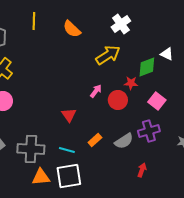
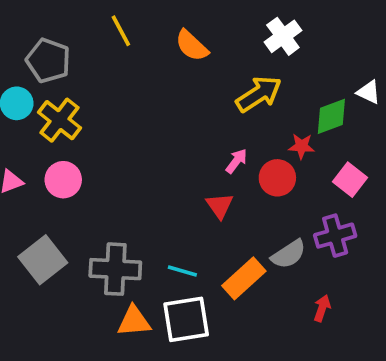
yellow line: (34, 21) -> (121, 31), turned -30
red triangle: (69, 115) -> (220, 206), moved
orange rectangle: (95, 140) -> (244, 278), moved, size x1.6

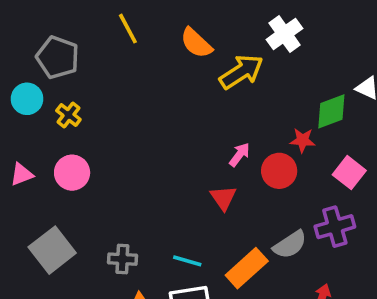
yellow arrow: (259, 94) -> (241, 72), moved
yellow cross: (59, 120) -> (68, 115), size x0.6
gray cross: (115, 269) -> (122, 259), size x0.6

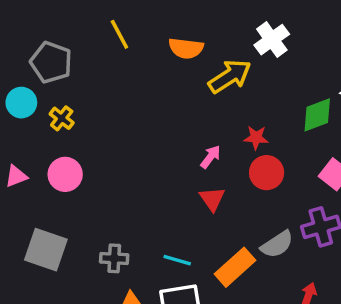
orange semicircle: (196, 43) -> (186, 48), turned -36
red star: (302, 140) -> (256, 138), moved
pink arrow: (239, 155) -> (210, 157), moved
gray square: (52, 250) -> (46, 250), turned -33

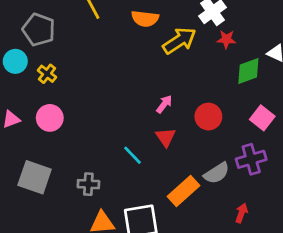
red star: (256, 138) -> (226, 39), moved
cyan line: (177, 260) -> (133, 155), moved, turned 30

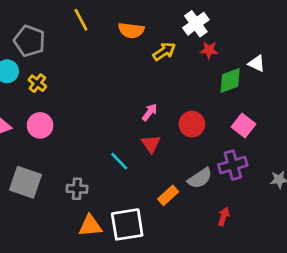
yellow arrow: (179, 41) -> (164, 51), size x0.7
orange rectangle: (184, 191) -> (168, 195), size x0.7

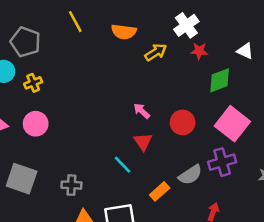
white triangle: (257, 63) -> (245, 51), moved
yellow cross: (37, 83) -> (33, 83), turned 30
pink arrow: (150, 112) -> (142, 111), turned -84
pink square: (243, 125) -> (232, 124), size x1.5
cyan line: (119, 161) -> (123, 165), moved

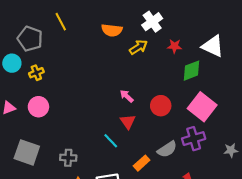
yellow line: (75, 22) -> (61, 22), moved
white cross: (186, 25) -> (152, 22), moved
white triangle: (245, 51) -> (213, 46), size x1.6

